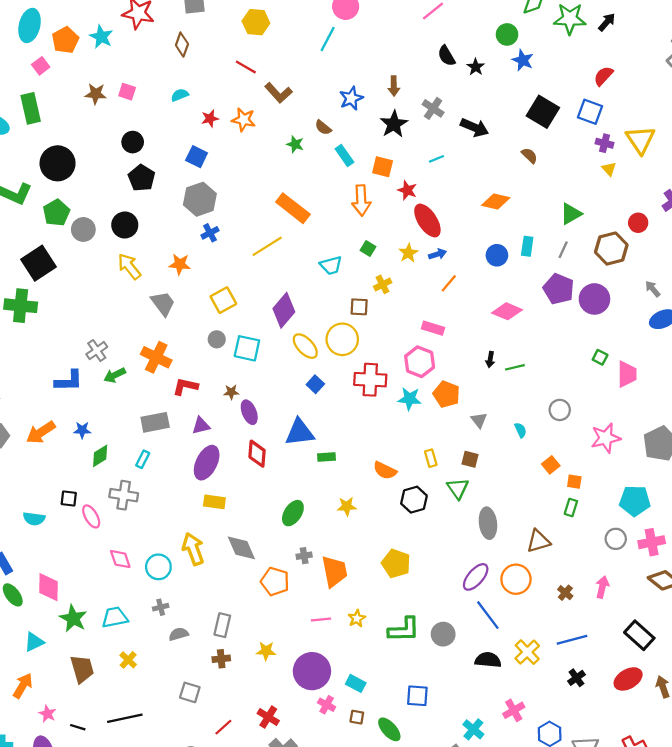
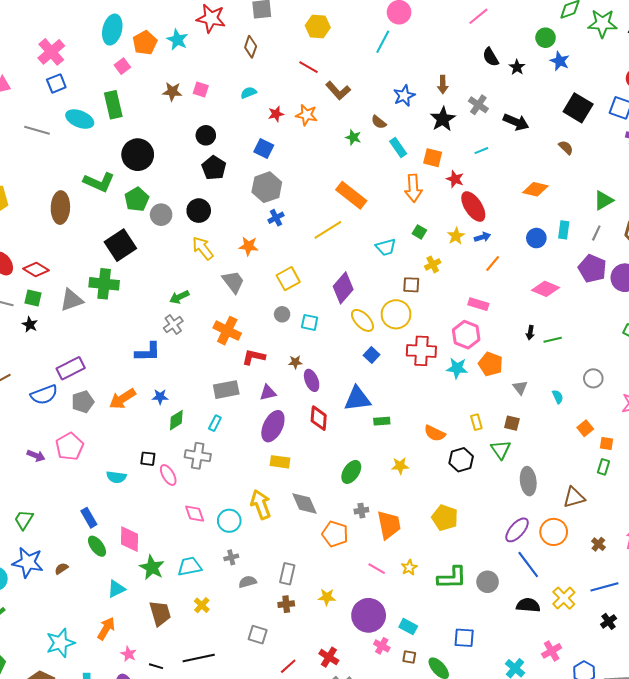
cyan square: (247, 348) -> (310, 322), size x0.7
green arrow: (115, 375) -> (179, 297), moved
pink line: (321, 620) -> (377, 569), turned 36

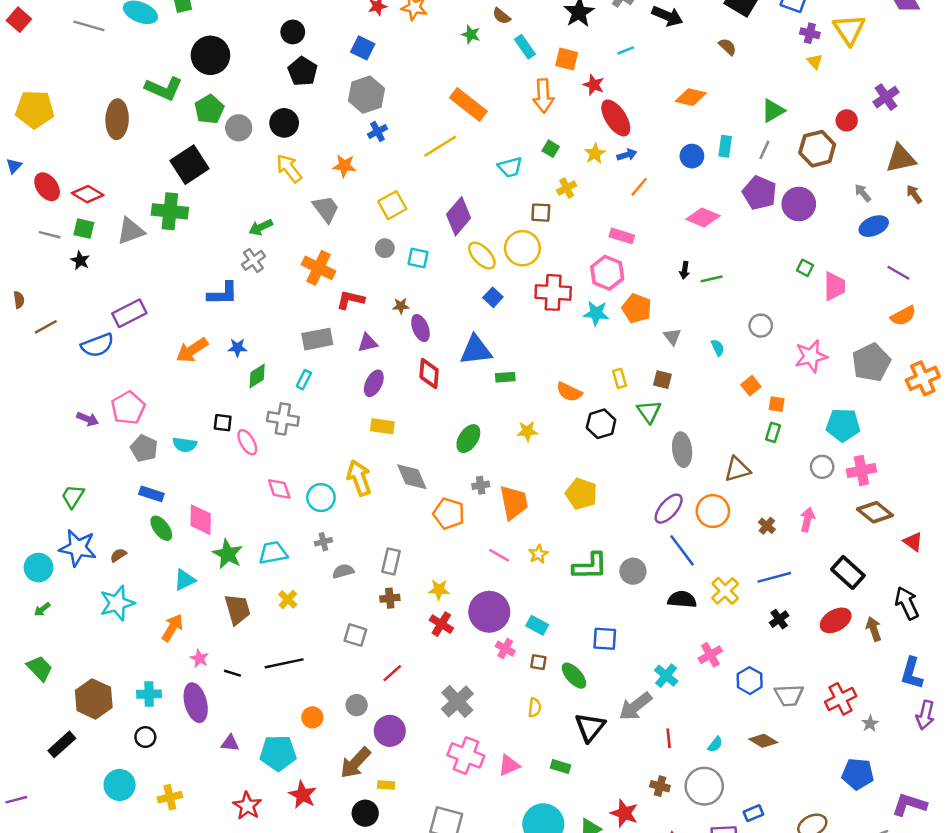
gray pentagon: (83, 402) -> (144, 448), moved, turned -30
purple ellipse: (273, 426) -> (374, 383), size x0.7
blue rectangle: (89, 518) -> (151, 494), turned -42
cyan star: (60, 643) -> (117, 603), moved
red cross: (329, 657) -> (441, 624), moved

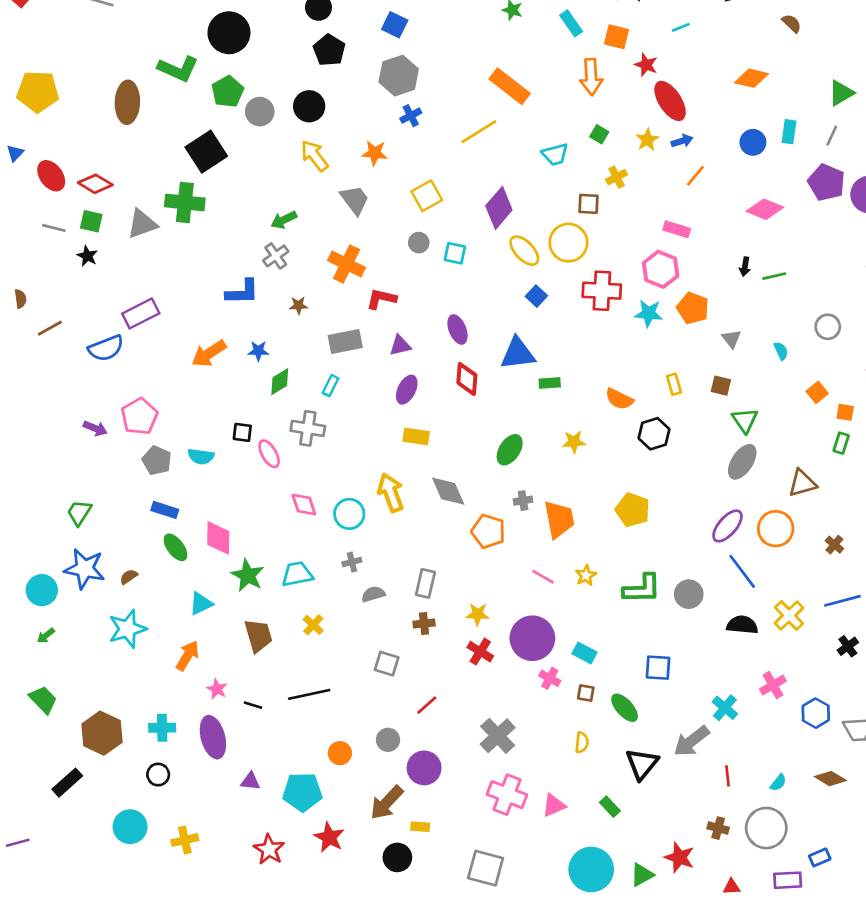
brown star: (401, 306) -> (298, 305), moved
green triangle: (649, 412) -> (745, 420), moved
gray ellipse: (682, 450) -> (742, 462), turned 40
green rectangle: (560, 767) -> (610, 807), turned 30

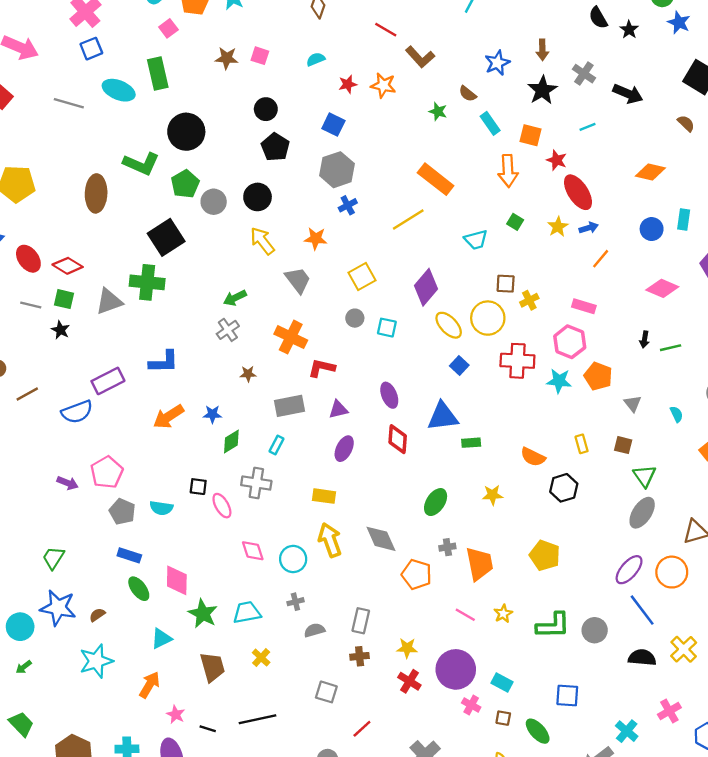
yellow cross: (617, 177) -> (529, 300), moved
blue L-shape: (242, 292) -> (164, 362), moved
yellow rectangle: (416, 436) -> (324, 496), moved

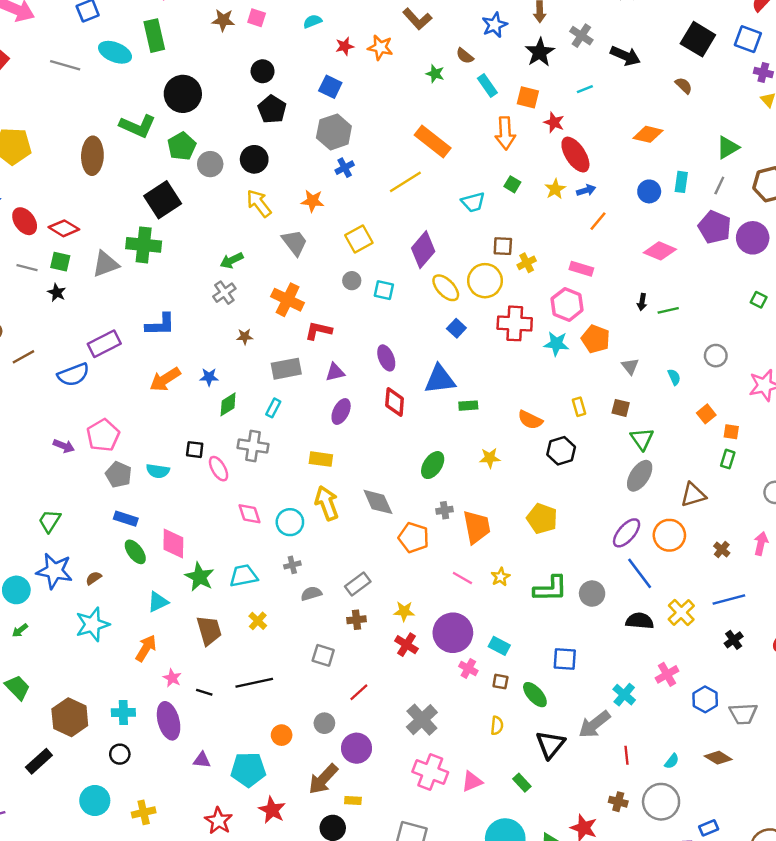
gray rectangle: (361, 621) -> (358, 584), turned 40

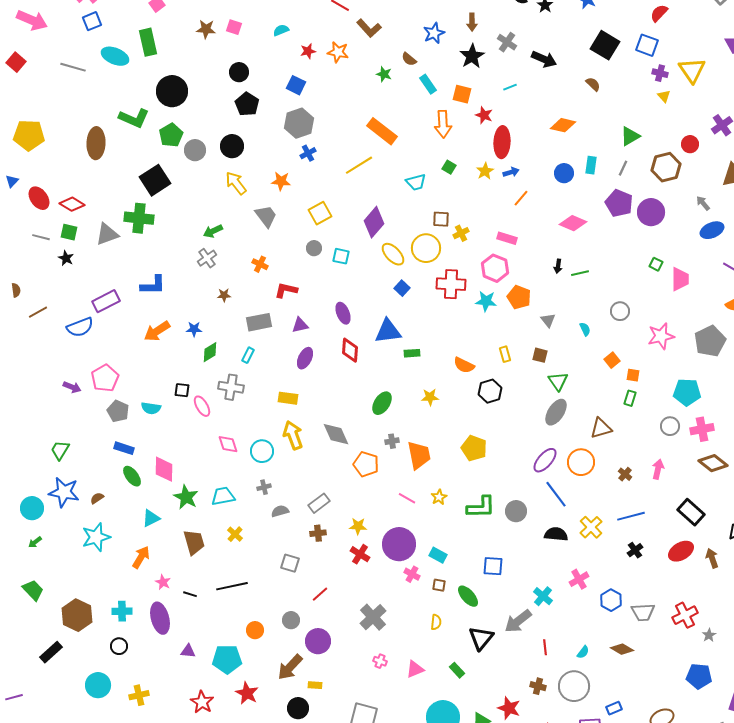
red ellipse: (575, 155) -> (502, 142), turned 36
orange cross: (288, 300) -> (260, 264), size x0.6
pink cross: (430, 772) -> (380, 661), size x0.5

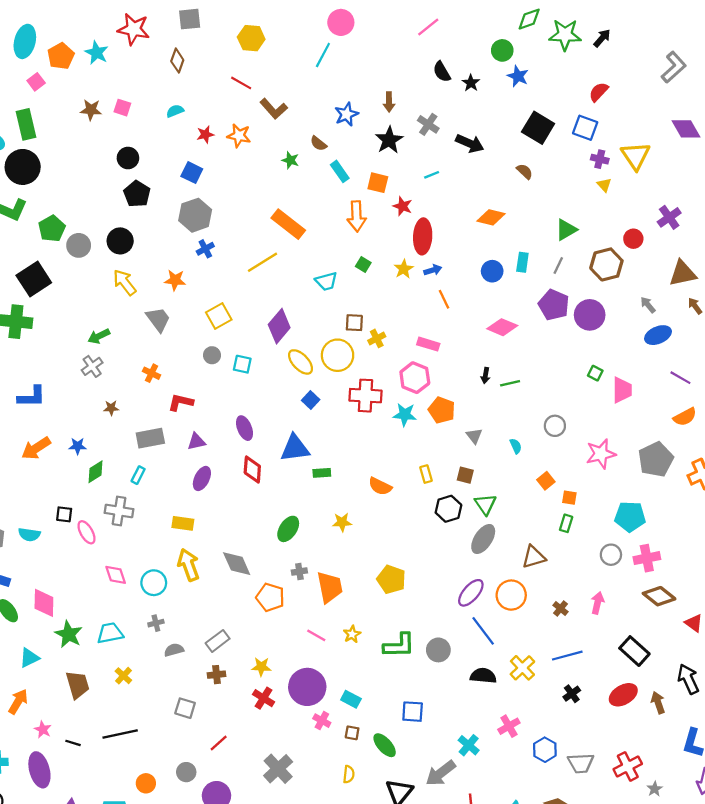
black circle: (172, 91) -> (23, 167), moved
orange line: (521, 198) -> (444, 299), turned -66
black hexagon: (490, 391) -> (448, 509), moved

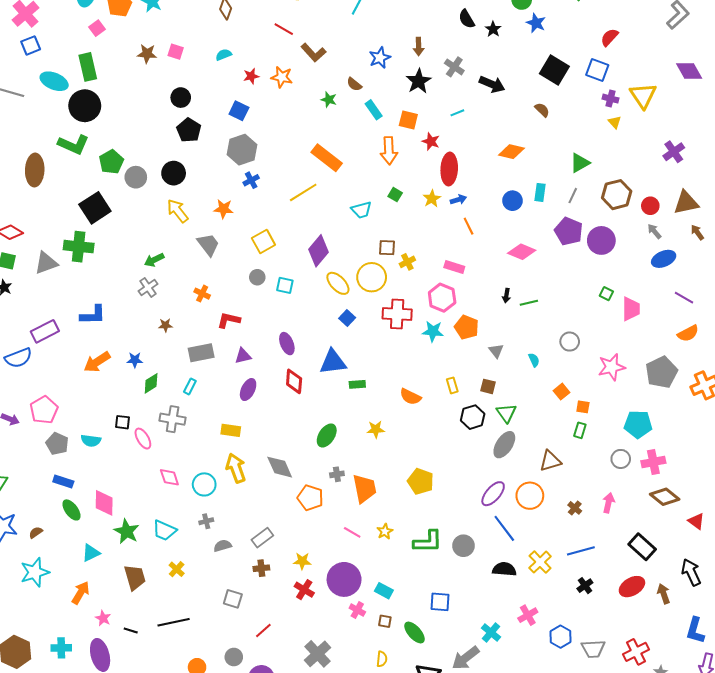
red circle: (633, 239) -> (650, 206), moved
cyan trapezoid: (110, 633) -> (164, 530), turned -145

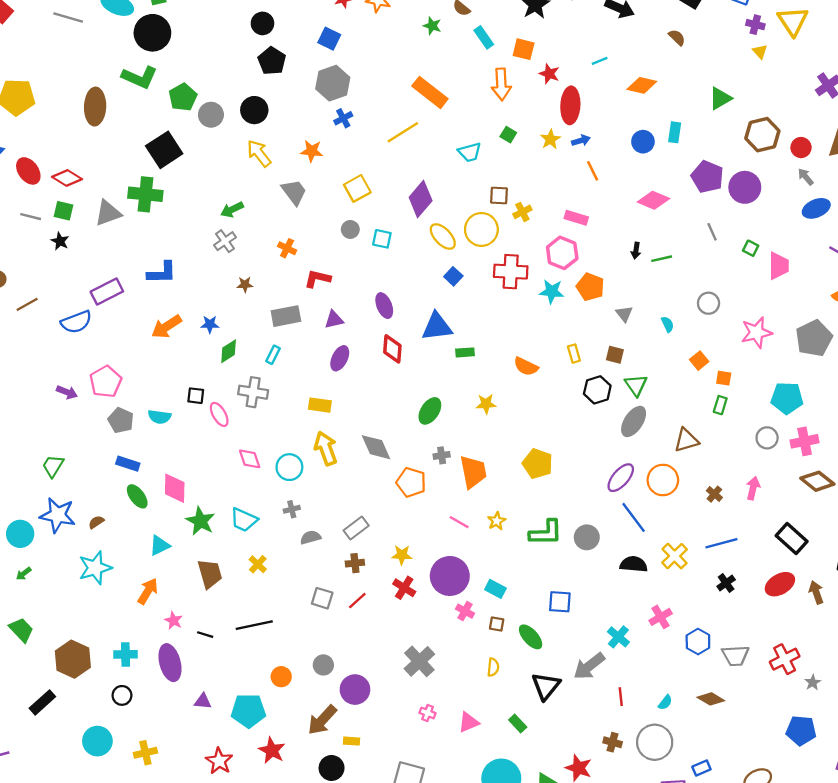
cyan line: (457, 113) -> (600, 61), moved
gray line: (573, 196) -> (712, 232), moved, turned -49
red line: (263, 630) -> (357, 601), moved

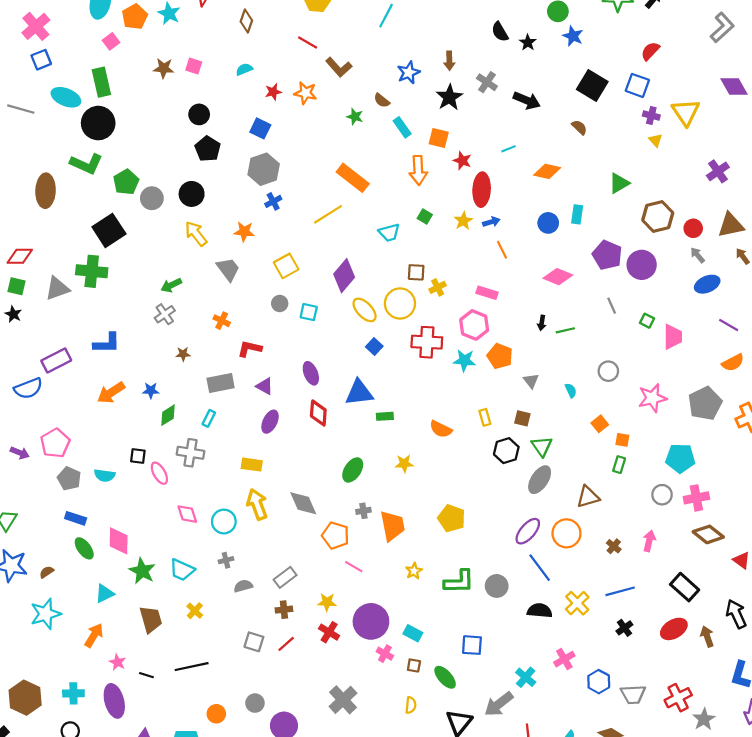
red diamond: (67, 178) -> (20, 256), turned -32
purple triangle: (334, 320) -> (265, 386), turned 42
pink line: (459, 522) -> (354, 567), moved
gray star: (813, 683) -> (704, 719), size x1.5

